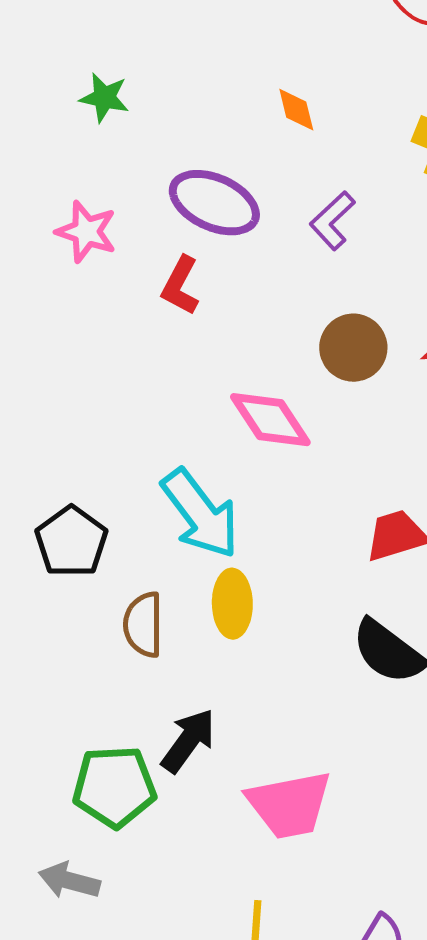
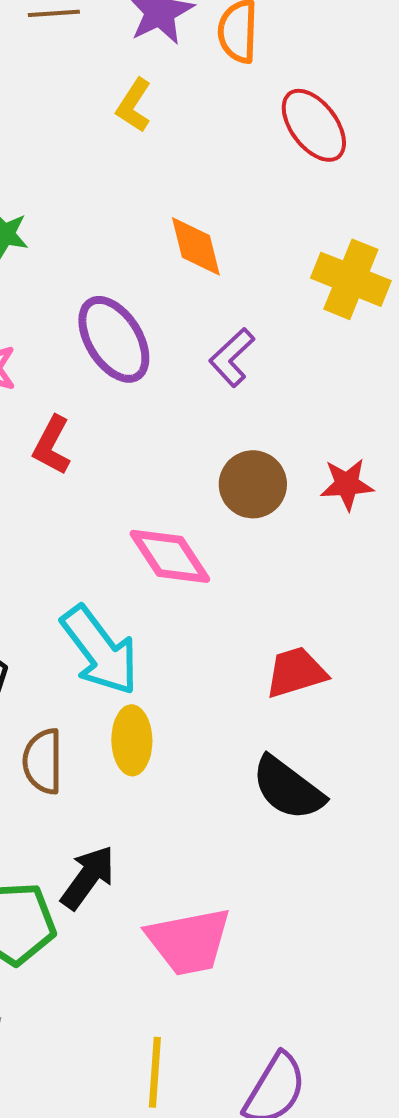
orange diamond: (296, 110) -> (196, 246), size x1.4
purple ellipse: (214, 203) -> (114, 339), turned 34
red L-shape: (180, 286) -> (52, 445), moved

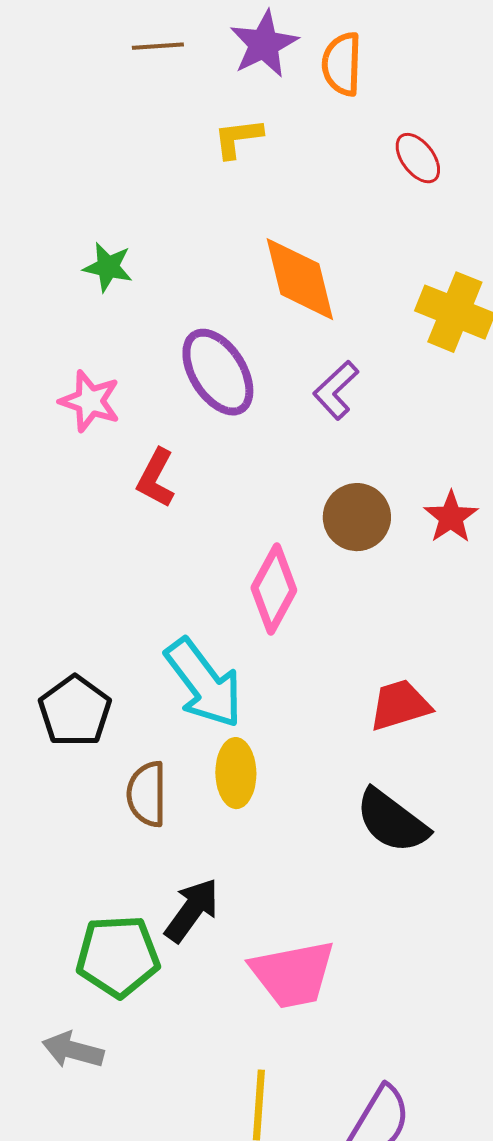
yellow L-shape: (134, 105) -> (238, 138), turned 50
red ellipse: (314, 125) -> (418, 158), size x0.7
orange diamond: (196, 246) -> (300, 279), size x1.4
red star: (347, 484) -> (451, 517), turned -30
pink diamond: (170, 556) -> (274, 589), turned 62

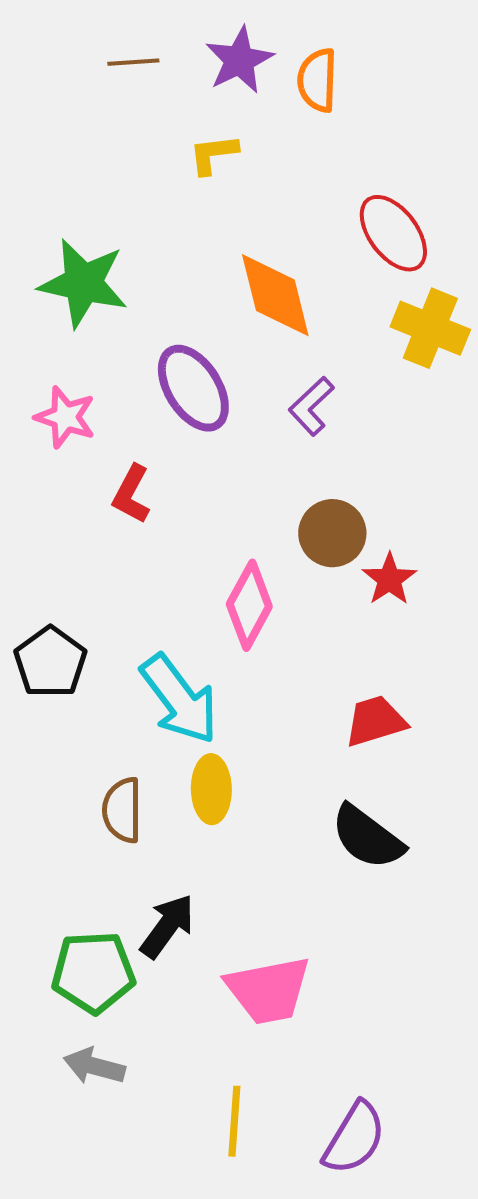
red ellipse: (418, 158) -> (393, 233), moved, size x1.5
green star: (108, 267) -> (83, 283), size x1.8
red star: (451, 517) -> (389, 579), moved
black pentagon: (75, 711) -> (50, 662), moved
gray arrow: (73, 1050) -> (94, 1066), moved

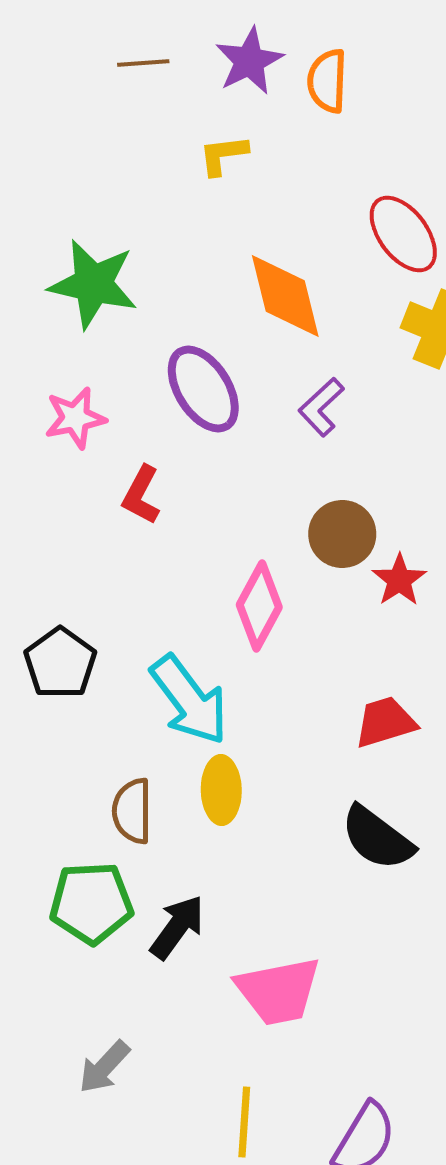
pink star: (65, 417) -> (75, 418), turned -30
green pentagon: (93, 972) -> (91, 903), moved
gray arrow: (94, 1066) -> (104, 1067), turned -62

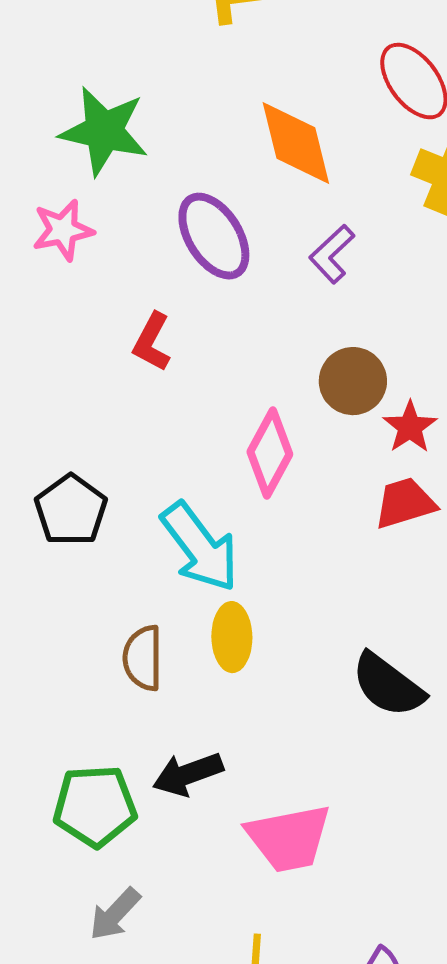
pink star: (75, 418) -> (63, 230), moved
red trapezoid: (385, 722) -> (405, 503), moved
green pentagon: (91, 903) -> (95, 806), moved
black arrow: (177, 927) -> (188, 774), turned -146

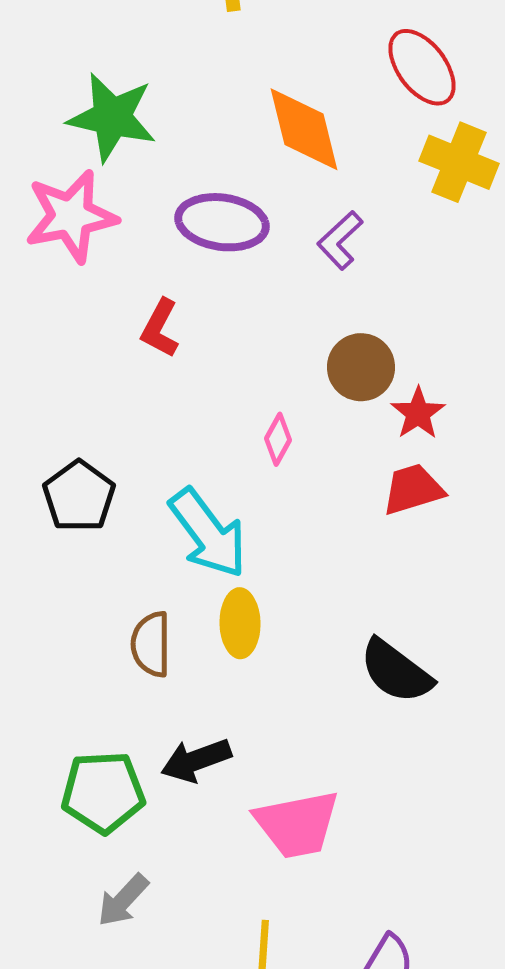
pink star: (63, 230) -> (71, 216), size x1.5
purple ellipse: (214, 236) -> (222, 222), turned -50
pink diamond: (270, 453) -> (278, 439), size x0.6

